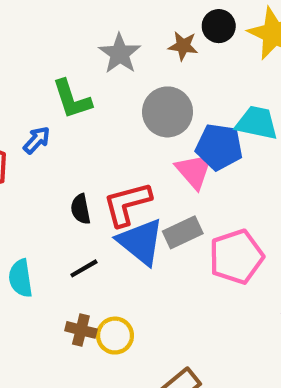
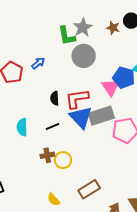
green L-shape: (72, 99) -> (67, 36), moved
gray circle: (168, 112) -> (84, 56), moved
gray rectangle: (183, 232) -> (101, 116), size x1.4
brown cross: (81, 330) -> (47, 155), turned -32

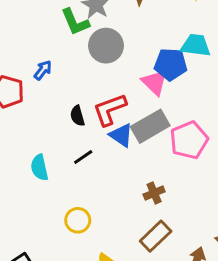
blue triangle: (81, 117) -> (121, 135), size x0.7
brown cross: (47, 155) -> (154, 193), moved
yellow circle: (63, 160) -> (78, 220), moved

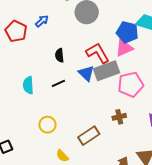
pink triangle: (155, 82) -> (124, 48), moved, turned 42
red L-shape: (110, 109) -> (98, 53), moved, turned 70
brown cross: (154, 193) -> (119, 117), moved
brown rectangle: (156, 236) -> (89, 136), moved

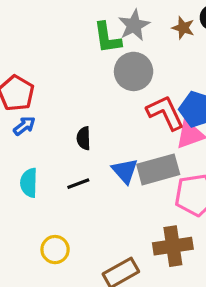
blue arrow: (42, 21) -> (24, 126), moved
red L-shape: (98, 53) -> (165, 113), moved
brown cross: (119, 117) -> (173, 246), size x1.6

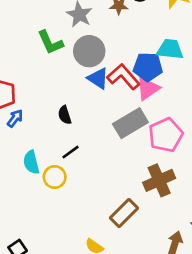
green L-shape: (107, 38) -> (50, 42), moved
blue triangle: (125, 171) -> (98, 78), moved
yellow circle: (55, 250) -> (55, 177), moved

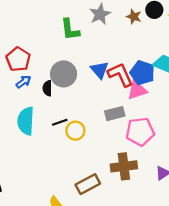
gray circle: (89, 51) -> (64, 74), moved
black semicircle: (65, 115) -> (47, 88), moved
gray rectangle: (130, 123) -> (115, 114), size x0.7
cyan semicircle: (31, 162) -> (26, 121), size x1.4
yellow circle: (55, 177) -> (75, 131), moved

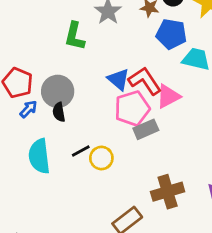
green L-shape: (70, 30) -> (75, 36), turned 30
blue pentagon: (142, 73) -> (171, 34), moved
gray circle: (64, 74) -> (58, 91), moved
pink pentagon: (140, 132) -> (132, 108), moved

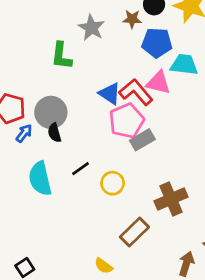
pink triangle: (168, 96) -> (158, 83), moved, turned 48
yellow circle: (101, 158) -> (113, 183), moved

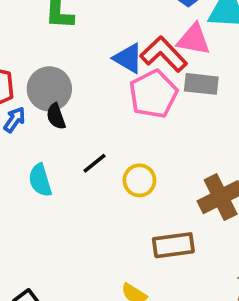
gray rectangle: (142, 140) -> (201, 84), moved, turned 40
cyan semicircle: (40, 179) -> (40, 180), size x0.7
brown rectangle: (134, 232) -> (173, 245), turned 40

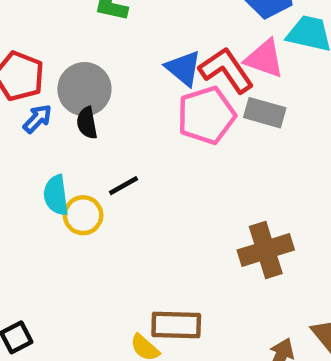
yellow circle: (139, 180) -> (83, 215), moved
brown rectangle: (173, 245) -> (176, 325), moved

